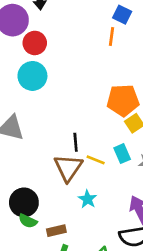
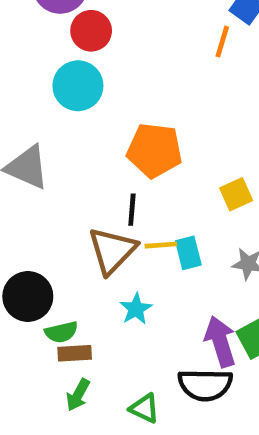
orange pentagon: (123, 100) -> (154, 150), moved
cyan rectangle: (122, 154) -> (188, 253), moved
yellow line: (96, 160) -> (161, 245), turned -36
green semicircle: (28, 221) -> (61, 332), moved, turned -48

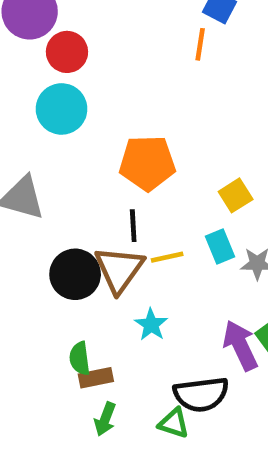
cyan rectangle: (188, 253) -> (220, 247), moved
black circle: (28, 296) -> (75, 274), moved
green semicircle: (61, 332) -> (80, 358), turned 104
black semicircle: (205, 385) -> (201, 394), moved

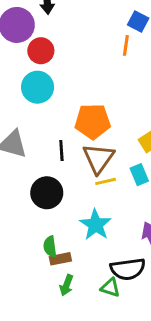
black line: (133, 226) -> (61, 151), moved
brown triangle: (119, 269) -> (98, 158), moved
cyan star: (151, 325) -> (96, 225), size x1.5

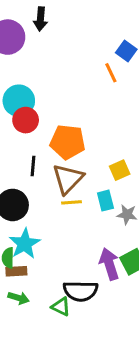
orange line: (126, 45) -> (111, 73), turned -42
red circle: (41, 51) -> (26, 120), moved
cyan star: (96, 225) -> (25, 244), moved
green arrow: (66, 285) -> (19, 298), turned -102

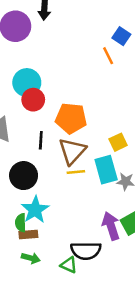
cyan rectangle: (105, 201) -> (106, 170), size x1.5

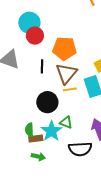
black circle: (24, 176) -> (47, 102), moved
cyan star: (35, 210) -> (51, 131), moved
green triangle: (69, 265) -> (66, 122), moved

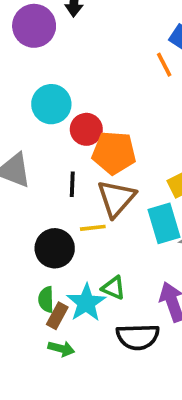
red circle: (35, 36) -> (86, 129), moved
yellow line: (70, 89) -> (93, 228), moved
black circle: (47, 102) -> (55, 248), moved
brown rectangle: (36, 139) -> (57, 316), turned -56

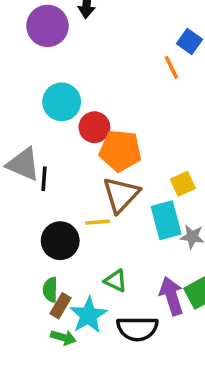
black line: (72, 184) -> (44, 179), moved
cyan star: (86, 303) -> (88, 315), moved

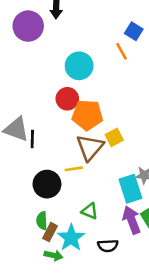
cyan circle: (62, 102) -> (79, 66), moved
yellow square: (183, 184) -> (114, 137), moved
cyan rectangle: (166, 220) -> (130, 189), moved
black semicircle: (137, 329) -> (108, 246), size x0.7

